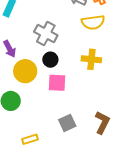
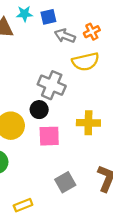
gray cross: (46, 34) -> (52, 85), moved
yellow cross: (91, 59) -> (88, 123), moved

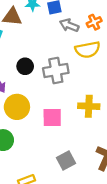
gray cross: (52, 85) -> (56, 70), turned -35
black circle: (39, 110) -> (25, 66), moved

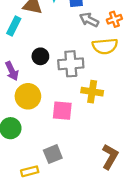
yellow cross: (89, 106) -> (92, 92), moved
gray square: (66, 160) -> (53, 154), moved

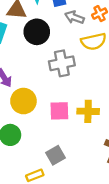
black circle: (40, 56) -> (37, 32), moved, size x1.5
yellow cross: (92, 92) -> (88, 111), moved

